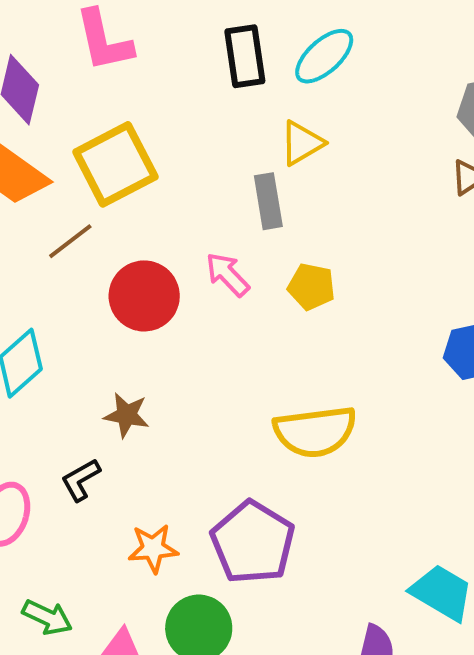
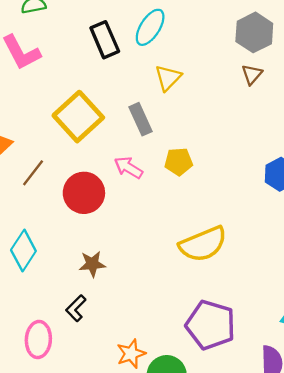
yellow triangle: (302, 143) -> (168, 78), moved
yellow square: (115, 164) -> (78, 117), moved
purple pentagon: (253, 542) -> (211, 325), moved
orange star: (153, 548) -> (131, 354), moved

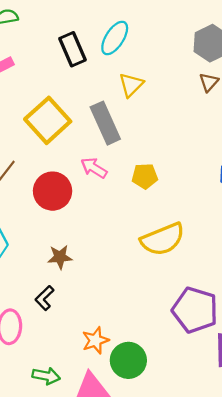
gray rectangle: (141, 119) -> (105, 123), size x1.4
yellow pentagon: (179, 162) -> (145, 176), moved
purple pentagon: (211, 325) -> (195, 310), moved

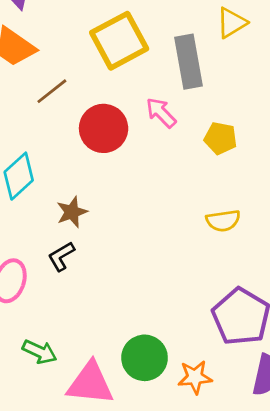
yellow semicircle: (163, 239) -> (223, 221), size x0.6
brown star: (60, 257) -> (72, 212), moved, turned -30
orange star: (95, 340) -> (195, 377), moved

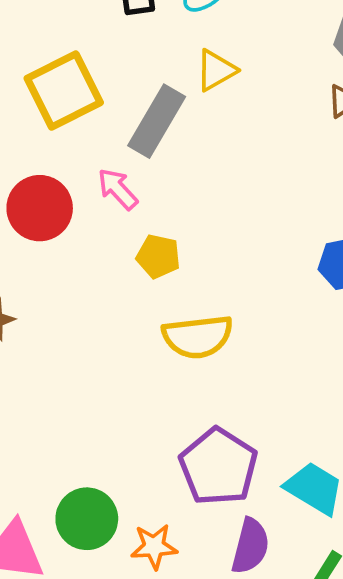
gray rectangle: (189, 62) -> (157, 121), turned 39
yellow pentagon: (220, 138) -> (158, 256), moved
yellow semicircle: (223, 221) -> (198, 337), size x1.5

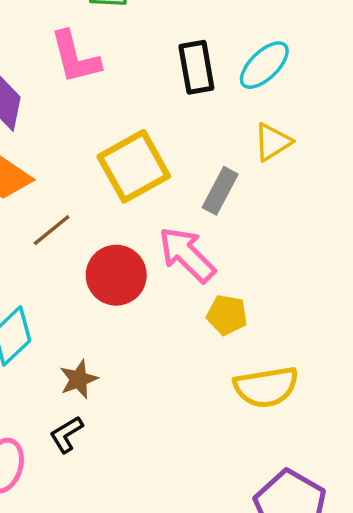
gray rectangle: (157, 121) -> (220, 191), size x0.7
pink arrow: (118, 189) -> (187, 255), size x1.5

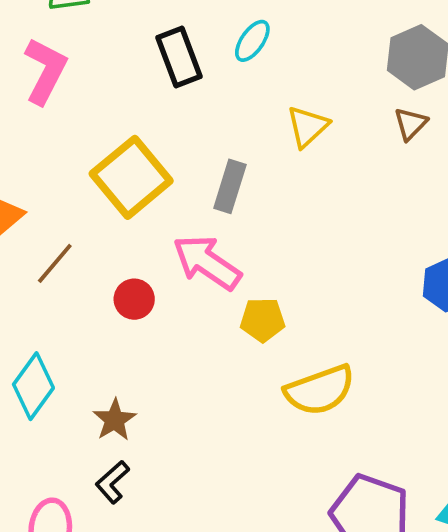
pink L-shape: (75, 57) -> (45, 71), turned -128
cyan ellipse: (264, 65) -> (252, 41), size x0.7
yellow triangle: (273, 142) -> (307, 126), moved
red circle: (116, 275) -> (134, 299), size x0.6

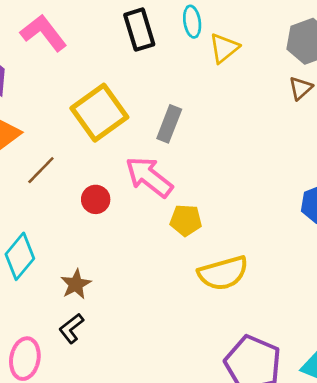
cyan ellipse: (252, 41) -> (192, 22), turned -48
pink L-shape: (45, 71) -> (44, 33), turned -69
yellow triangle: (307, 126) -> (224, 48), moved

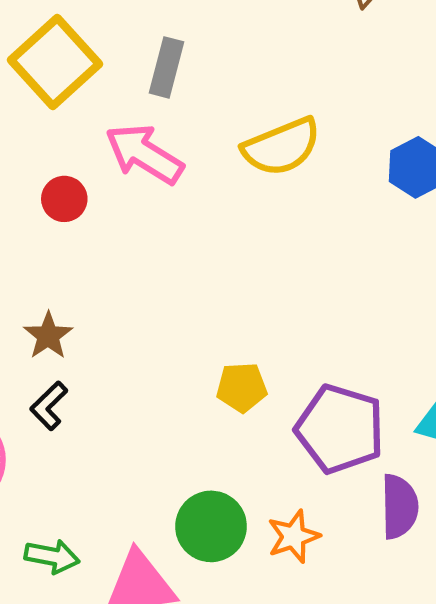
yellow pentagon: (186, 220) -> (242, 387), moved
yellow semicircle: (223, 273) -> (282, 147), moved

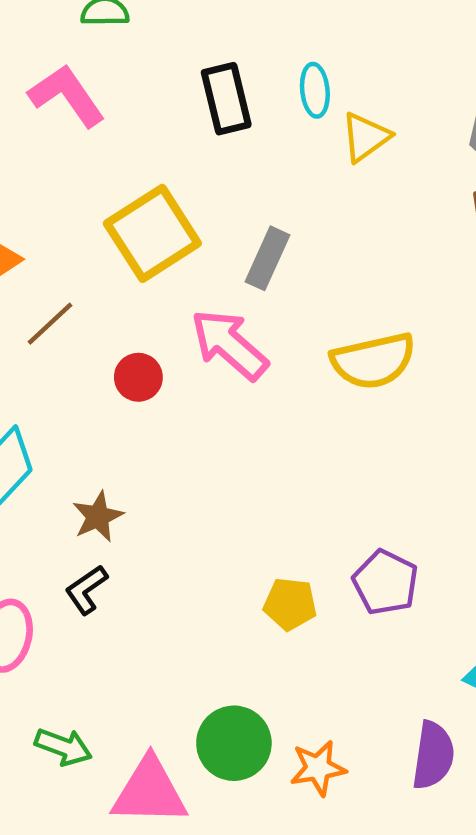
purple pentagon: (340, 429) -> (385, 582), moved, size x0.7

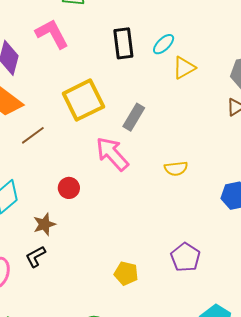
cyan ellipse: (315, 90) -> (164, 44), turned 45
yellow semicircle: (373, 361) -> (176, 168), size x0.6
red circle: (138, 377) -> (69, 188), moved
purple pentagon: (385, 582) -> (185, 257), moved

